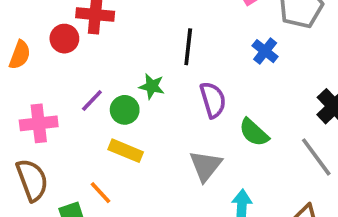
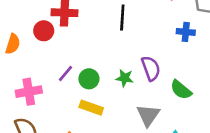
black line: (188, 47) -> (122, 17), moved
blue cross: (265, 51) -> (186, 32), turned -30
green star: (152, 86) -> (125, 78), moved

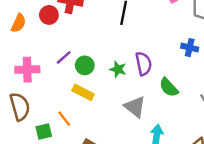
blue cross: (186, 32) -> (190, 48), moved
gray triangle: (148, 115) -> (135, 107), turned -35

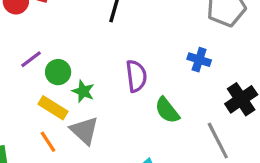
green star: (118, 69) -> (83, 91), moved
gray triangle: (135, 107) -> (84, 131), moved
orange line: (64, 119) -> (48, 142), moved

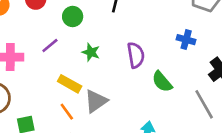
green circle: (58, 72) -> (73, 16), moved
green star: (83, 91) -> (91, 52), moved
gray triangle: (84, 131) -> (96, 101), turned 45

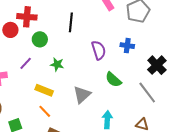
purple semicircle: (136, 55) -> (99, 50), moved
gray triangle: (96, 101) -> (82, 95), moved

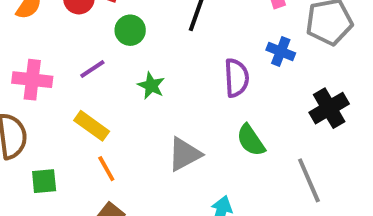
blue cross: (127, 46) -> (281, 52), moved
black cross: (157, 65) -> (329, 108), moved
yellow rectangle: (44, 90) -> (92, 126), moved

